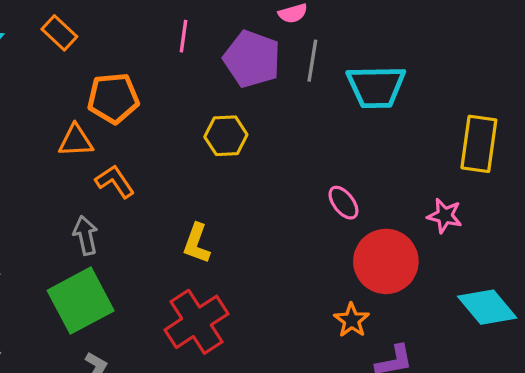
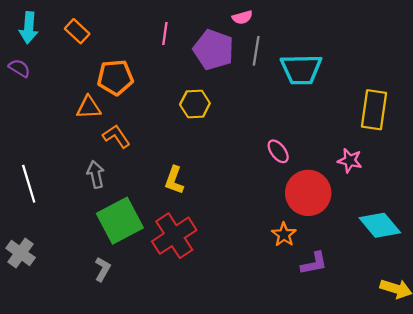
green square: (81, 301) -> (120, 221), moved

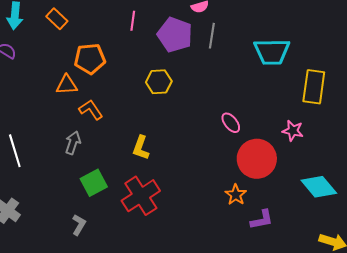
cyan trapezoid: (301, 69) -> (272, 52), moved
gray arrow: (96, 174) -> (73, 143), turned 30
green square: (120, 221) -> (94, 183), size x0.7

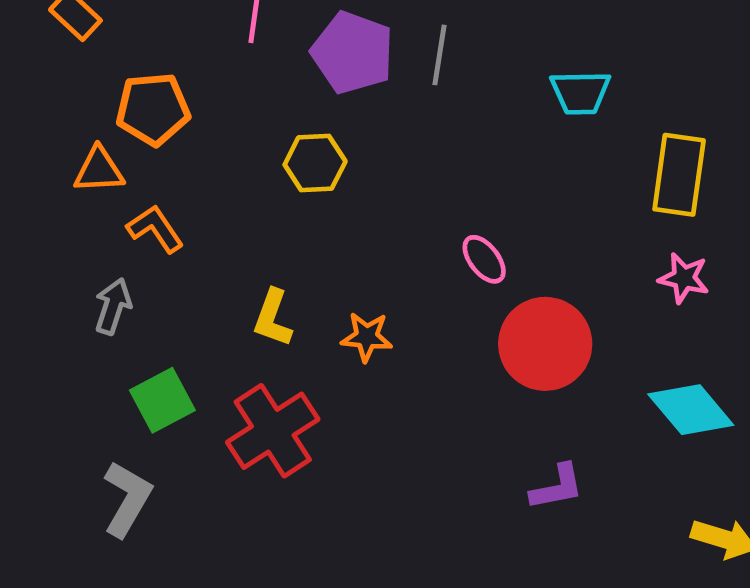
cyan trapezoid: (272, 52) -> (580, 93), size x0.7
pink star: (293, 131) -> (684, 278), moved
orange star: (236, 195) -> (367, 337), moved, turned -30
gray L-shape: (79, 225) -> (127, 499), size x1.5

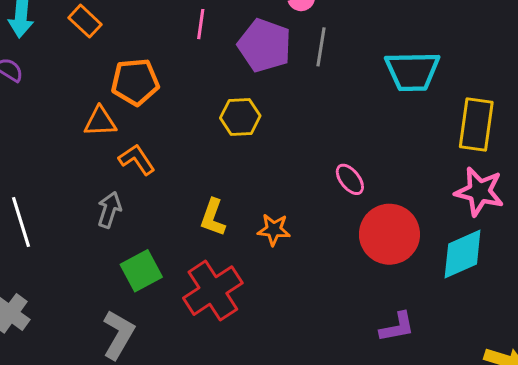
cyan trapezoid: (580, 93) -> (412, 71), size x1.4
pink star: (684, 278) -> (479, 192), size x1.5
cyan diamond: (691, 410) -> (463, 254), moved, turned -74

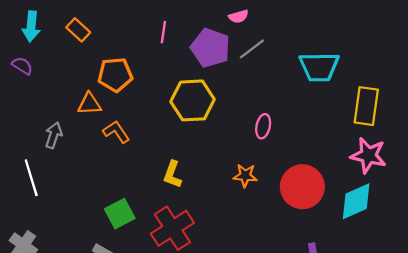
gray line: (321, 47) -> (252, 49), turned 44
yellow hexagon: (240, 117) -> (193, 100), size x1.5
pink ellipse: (350, 179) -> (263, 126), moved, turned 50
gray arrow: (109, 210) -> (54, 135), moved
orange star: (274, 230) -> (245, 176), moved

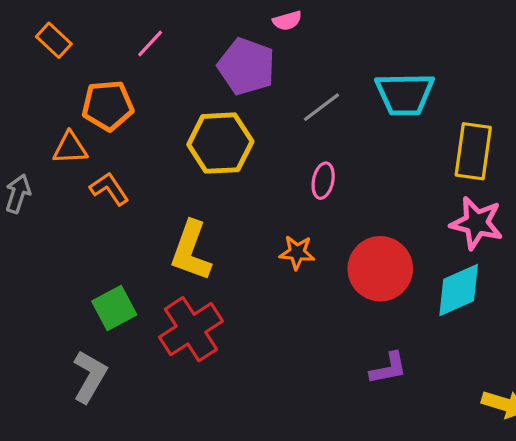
pink line: (163, 32) -> (150, 44), moved, turned 35
gray line: (252, 49) -> (321, 107), moved
yellow L-shape: (172, 174) -> (191, 251), size x1.5

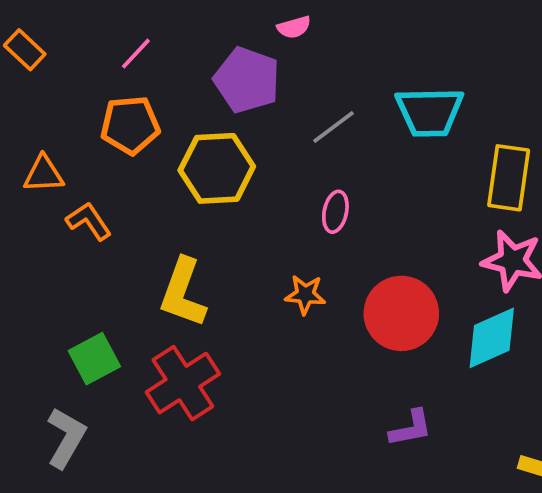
orange pentagon: (108, 106) -> (130, 125), moved

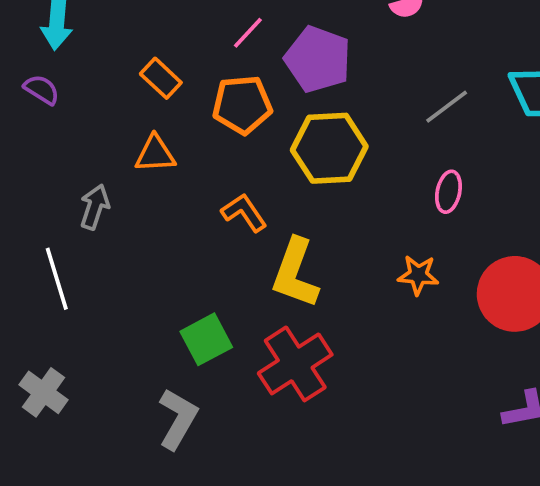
orange rectangle: (25, 50) -> (161, 78), moved
purple pentagon: (247, 80) -> (318, 59), moved
orange L-shape: (89, 221) -> (244, 213), moved

